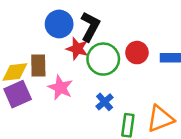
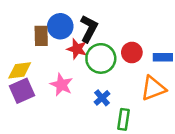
brown rectangle: (38, 66) -> (41, 36), moved
orange triangle: (160, 119) -> (153, 88), moved

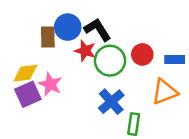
black L-shape: (89, 29) -> (98, 30), turned -60
pink star: (61, 85) -> (50, 84), moved
blue cross: (102, 98) -> (111, 102), size x1.5

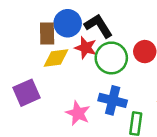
yellow diamond: (25, 73) -> (56, 58), moved
pink star: (50, 84) -> (78, 113), moved
blue cross: (111, 102) -> (113, 100), turned -35

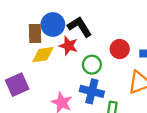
green circle: (111, 58) -> (92, 65), moved, size x0.7

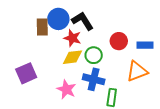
yellow diamond: (43, 55) -> (72, 57), moved

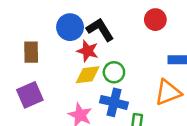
brown rectangle: (42, 27) -> (31, 52), moved
red circle: (119, 41) -> (155, 20), moved

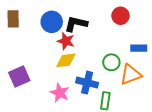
black L-shape: (100, 30) -> (76, 24), turned -45
brown rectangle: (31, 52) -> (13, 19), moved
green circle: (114, 72) -> (111, 62), moved

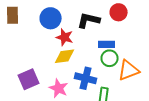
black L-shape: (76, 24) -> (89, 20), moved
blue rectangle: (139, 48) -> (107, 44), moved
purple square: (19, 77) -> (29, 79), moved

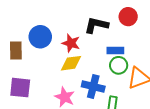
brown rectangle: (13, 15) -> (16, 51), moved
blue circle: (51, 18) -> (40, 37), moved
purple square: (29, 79) -> (20, 88), moved, turned 30

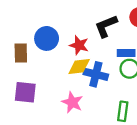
black L-shape: (96, 25) -> (106, 26), turned -35
blue cross: (93, 87) -> (96, 74), moved

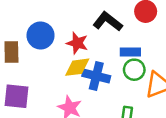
black L-shape: (106, 26) -> (108, 22), turned 60

